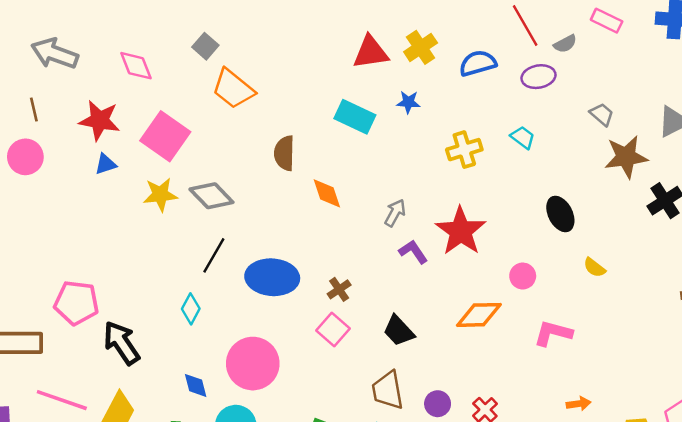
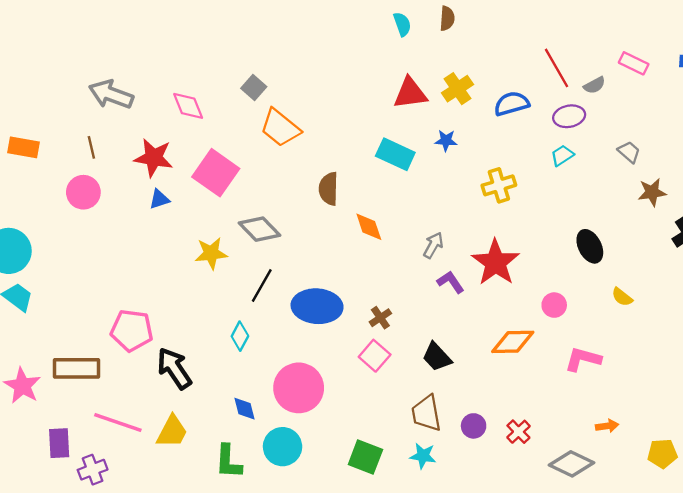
cyan trapezoid: (523, 137) -> (562, 155), moved, turned -70
brown star: (626, 157) -> (652, 192), size x0.7
yellow star: (160, 195) -> (211, 253), moved

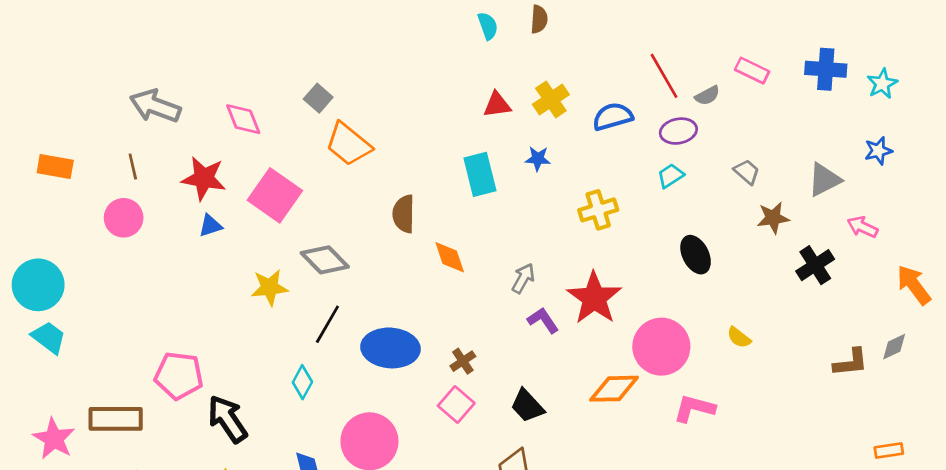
red triangle: (410, 93) -> (497, 105), size x0.7
cyan rectangle: (395, 154) -> (480, 174), turned 51
black ellipse: (590, 246) -> (696, 255), moved
pink circle: (554, 305) -> (661, 347), size x2.0

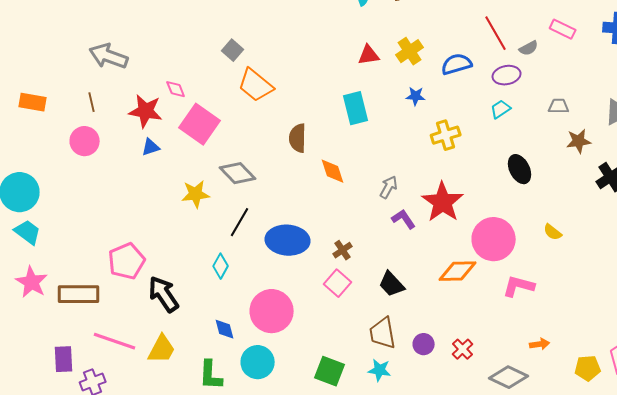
pink diamond: (243, 119) -> (176, 89), moved, size x0.7
blue star: (538, 159) -> (416, 96), moved
gray trapezoid: (747, 172) -> (559, 106), turned -40
pink pentagon: (179, 376) -> (127, 261), turned -30
pink star: (54, 439) -> (32, 282), moved

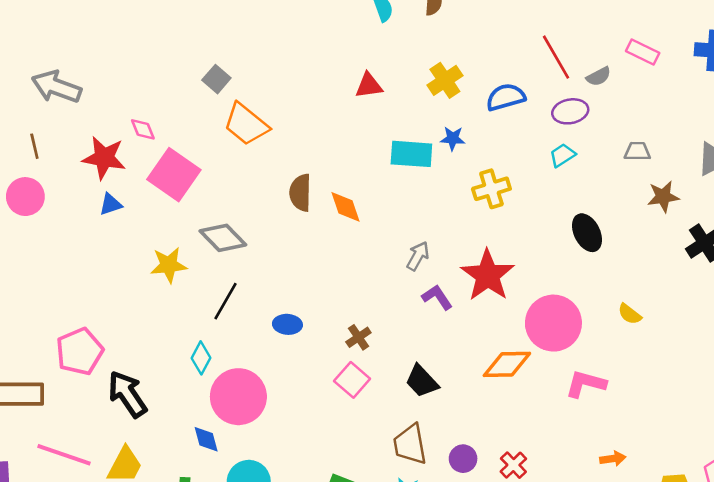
red triangle: (369, 55) -> (369, 86), moved
cyan rectangle: (356, 108) -> (411, 154), moved, turned -72
orange diamond: (333, 171) -> (346, 207), moved
blue ellipse: (288, 240) -> (287, 324), size x0.5
pink circle: (272, 311) -> (238, 397), moved

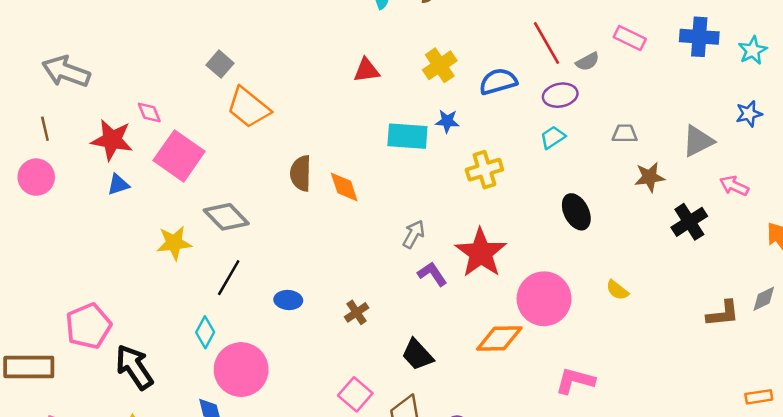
pink square: (352, 380) -> (355, 394), moved
pink L-shape: (586, 384) -> (575, 381), moved

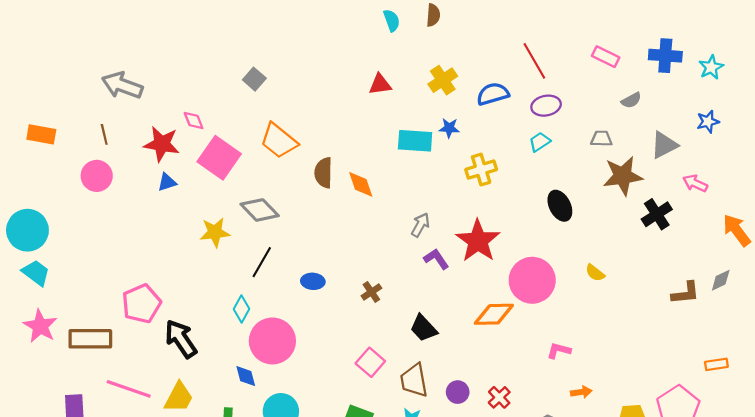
gray semicircle: (587, 62) -> (631, 100), moved
orange trapezoid: (249, 108) -> (279, 141), moved
brown star: (650, 177) -> (623, 176), size x1.5
pink L-shape: (575, 381) -> (559, 351), size x0.7

